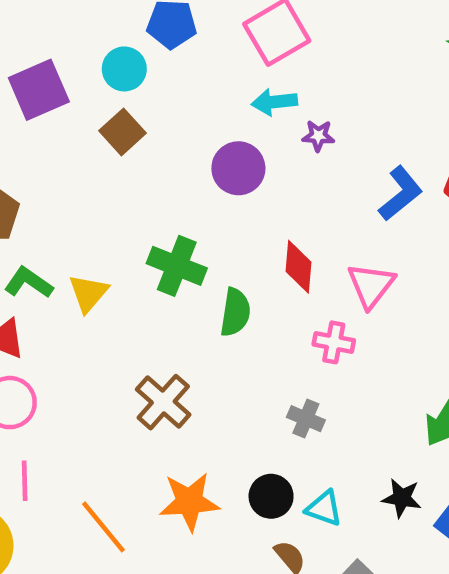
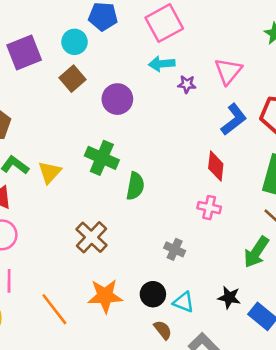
purple circle: (238, 168) -> (117, 99), moved
red diamond: (298, 267) -> (216, 166), moved
pink triangle: (371, 285) -> (228, 71), moved
pink cross: (334, 342) -> (209, 208), moved

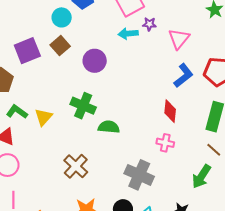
purple square: (24, 53) -> (27, 51), moved
purple star: (187, 84) -> (149, 24), moved
green semicircle: (135, 186) -> (109, 127), turned -95
gray cross: (175, 249) -> (139, 175), size x1.8

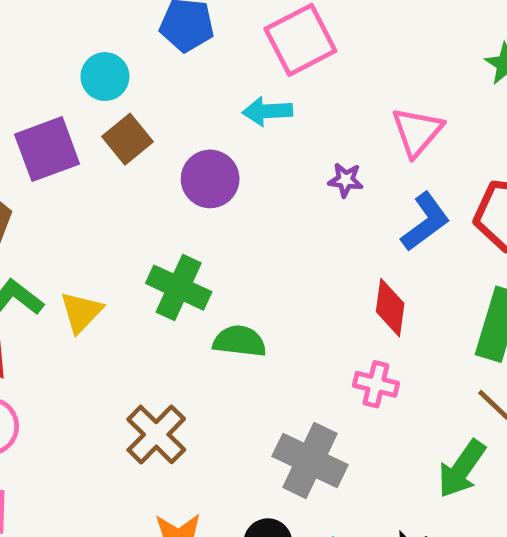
cyan circle: (62, 17) -> (105, 77), moved
purple star: (149, 24) -> (346, 180), moved
cyan arrow: (128, 34) -> (267, 111), moved

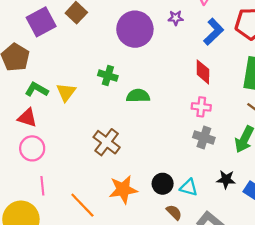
purple circle: (210, 179) -> (135, 29), moved, size x1.4
green cross: (179, 288) -> (108, 76), size x0.7
gray cross: (310, 460) -> (204, 137), moved, size x0.7

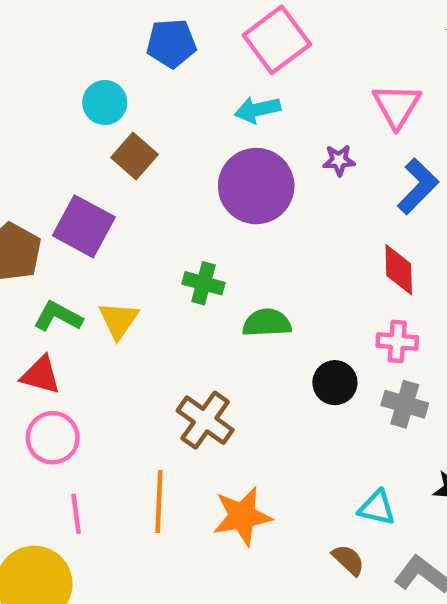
purple square: (41, 22) -> (84, 226), moved, turned -32
black circle: (163, 184) -> (335, 383), moved
orange line: (82, 205) -> (159, 502), moved, turned 48

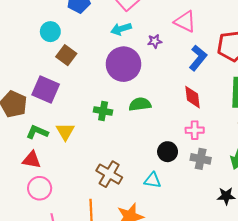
pink triangle: (397, 106) -> (185, 22), turned -30
purple star: (339, 160) -> (155, 41), moved
green semicircle: (267, 323) -> (140, 104), moved
cyan triangle: (377, 508) -> (153, 180), moved

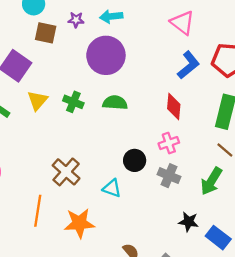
purple star: (155, 41) -> (76, 20), moved
brown square: (66, 55) -> (46, 33), turned -36
pink cross: (195, 130) -> (169, 143), turned -30
yellow triangle: (65, 131) -> (37, 100), moved

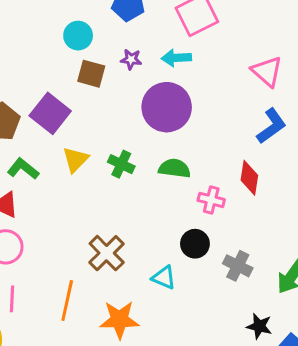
pink cross: (169, 143) -> (211, 200), moved, turned 30

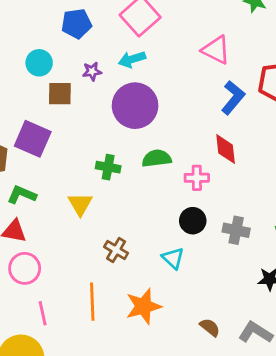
yellow triangle: (76, 160) -> (80, 204), moved
brown cross: (107, 253) -> (116, 250), size x0.7
cyan triangle: (164, 278) -> (173, 258), turned 35

